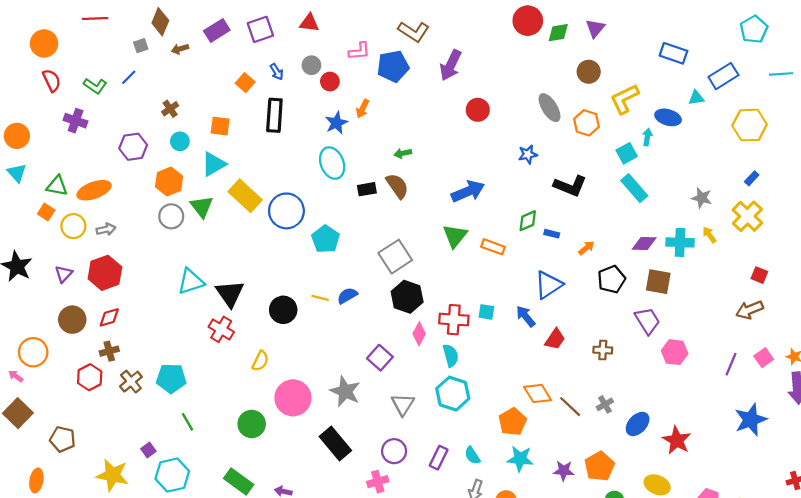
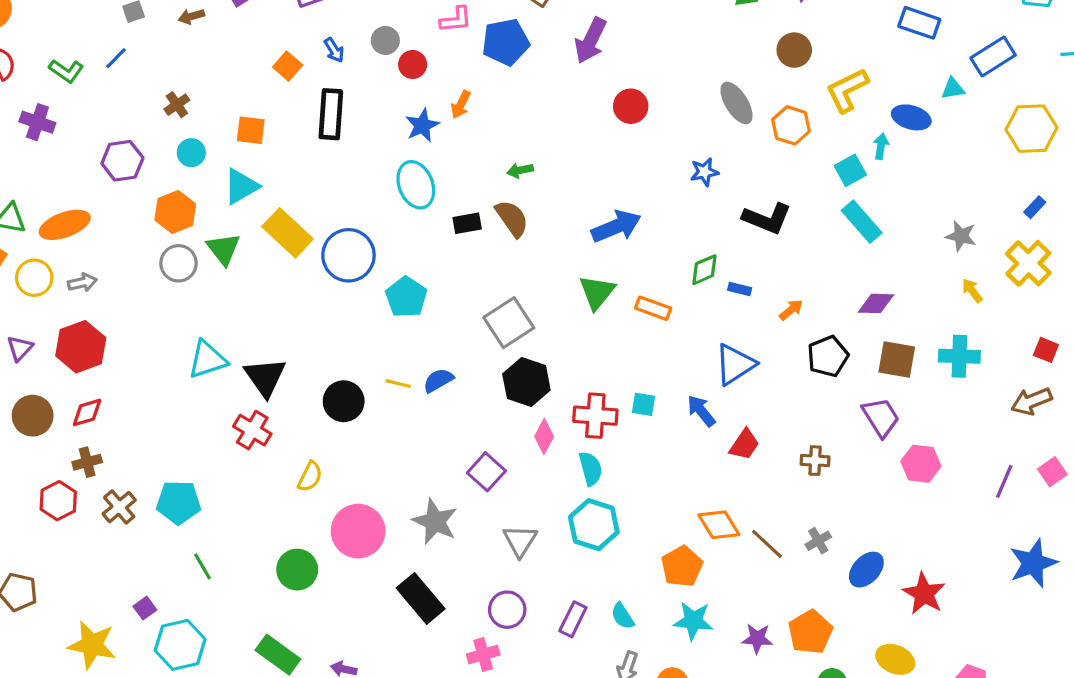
cyan cross: (680, 242) -> (959, 356), moved

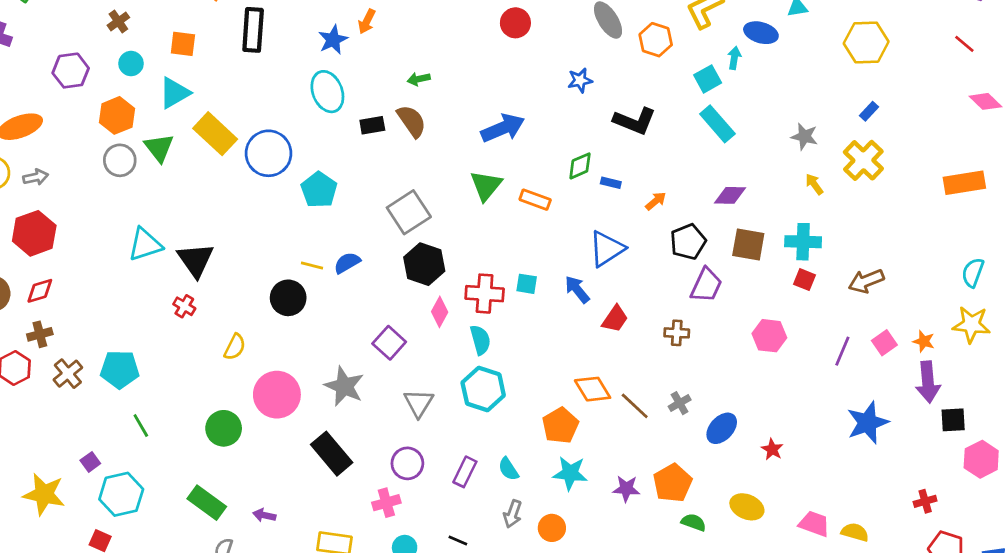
red square: (1046, 350) -> (804, 280), moved
black circle: (344, 401) -> (288, 298), moved
purple trapezoid: (881, 417) -> (706, 285), moved, turned 57
red cross: (252, 430) -> (184, 306), size x0.7
red star: (924, 594) -> (772, 449), size x0.6

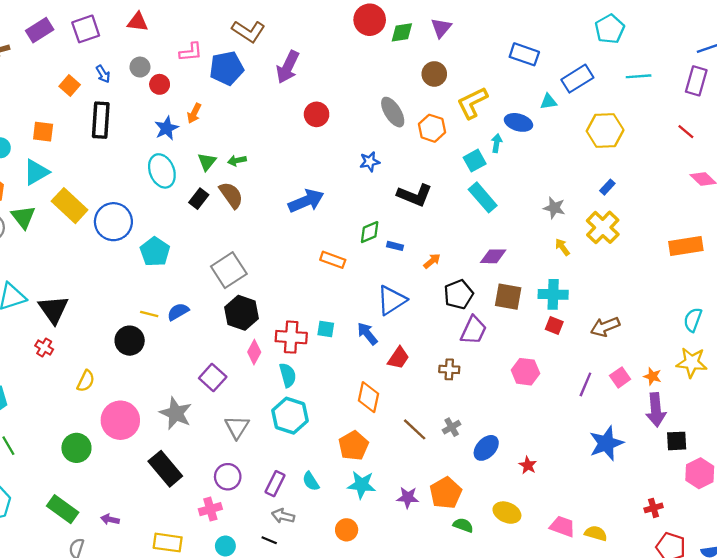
black rectangle: (372, 125) -> (199, 199), turned -42
green triangle: (486, 186) -> (207, 162), moved, size x0.7
orange diamond: (593, 389) -> (368, 397), moved, turned 44
gray arrow: (513, 514) -> (283, 516), moved, turned 85

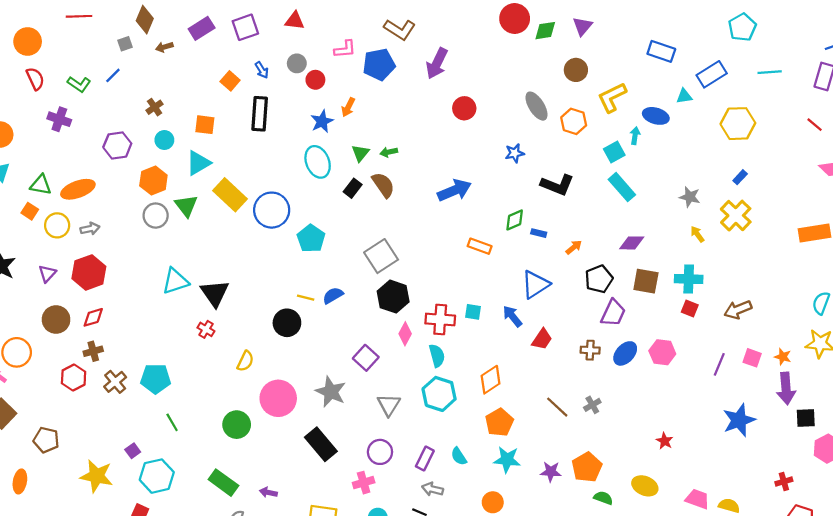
pink square: (620, 377) -> (752, 358), turned -36
orange diamond: (368, 397) -> (491, 380), moved, turned 44
blue ellipse: (486, 448) -> (625, 353), moved

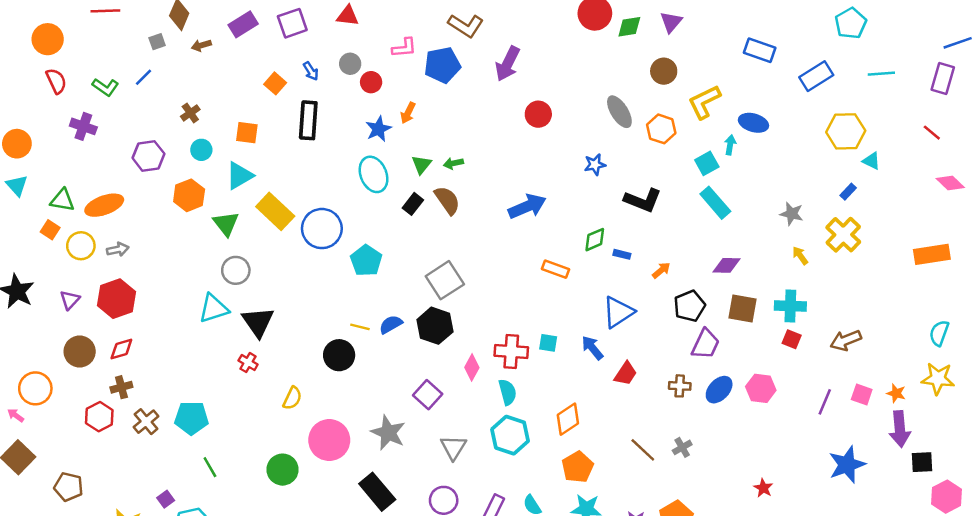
cyan triangle: (684, 96) -> (872, 161), moved, turned 35
gray circle: (156, 216) -> (236, 270), moved
black hexagon: (393, 297) -> (435, 326), moved

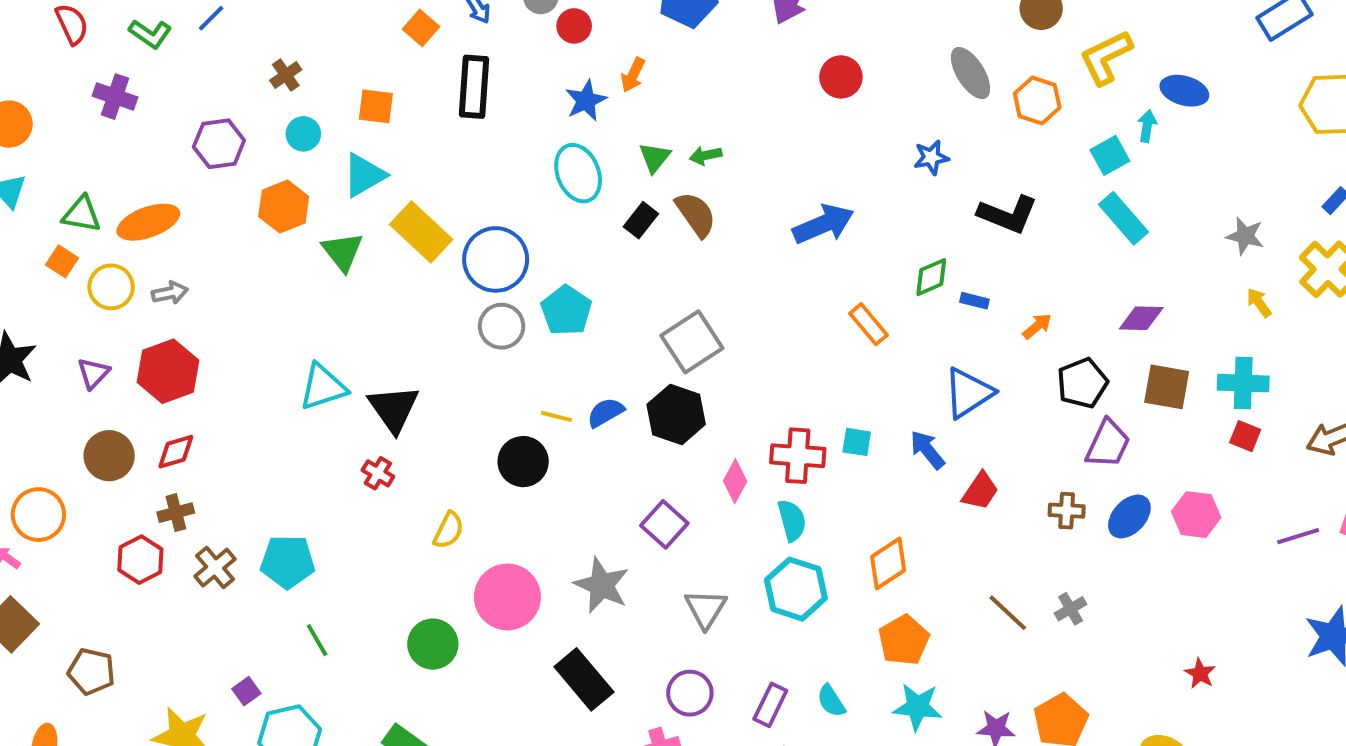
orange rectangle: (556, 269) -> (868, 324), turned 30
gray circle: (236, 270) -> (502, 326), moved
purple line: (825, 402) -> (1298, 536), turned 50

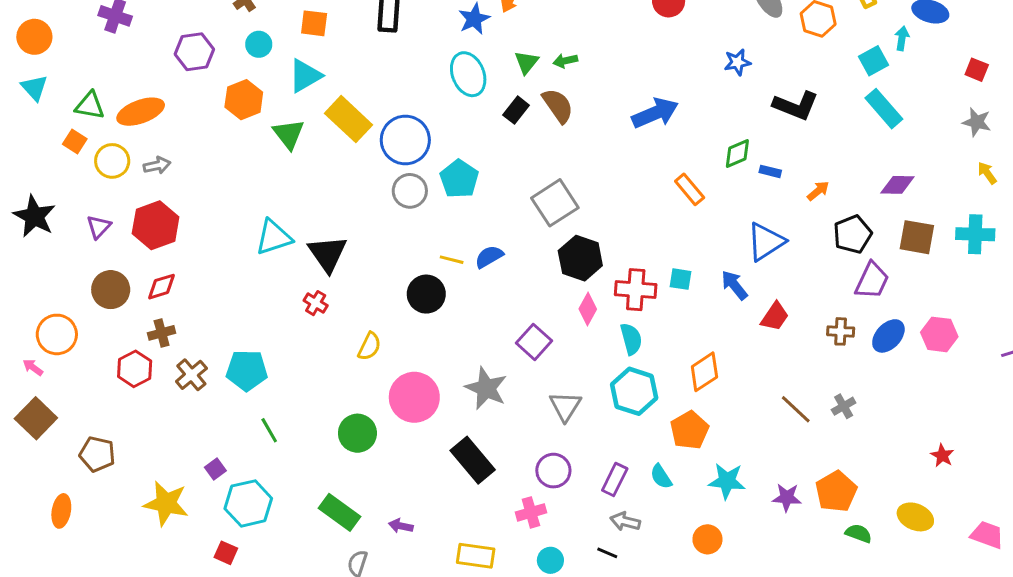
black hexagon: (676, 414) -> (580, 258), moved
red square: (1245, 436) -> (977, 70), moved
orange pentagon: (904, 640) -> (690, 430), moved

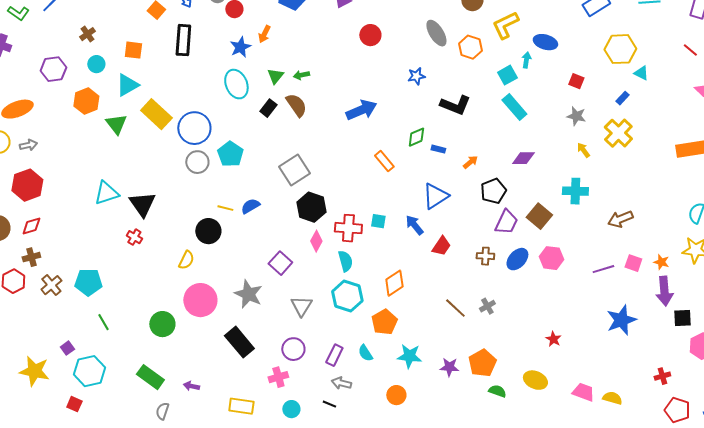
brown square: (917, 237) -> (539, 216), moved, turned 30
yellow semicircle: (369, 346) -> (186, 260), moved

